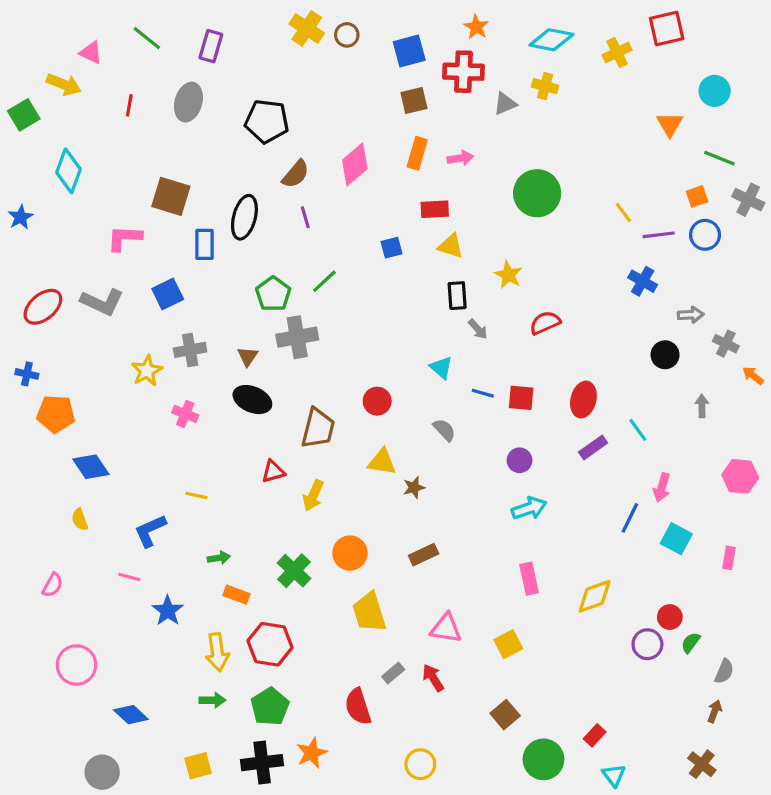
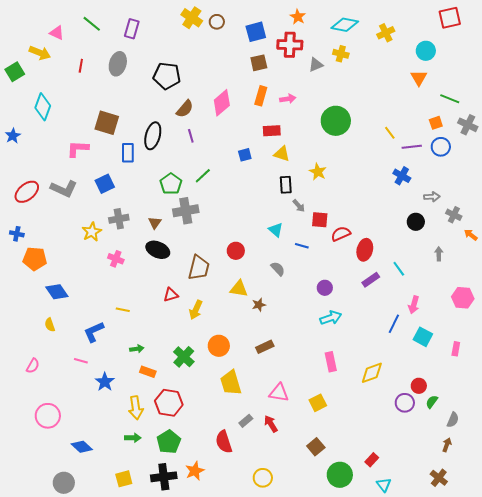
red square: (667, 29) -> (450, 18), moved
cyan circle: (715, 91) -> (426, 51), moved
red semicircle: (545, 323) -> (341, 234), moved
red square: (521, 398) -> (320, 220), moved

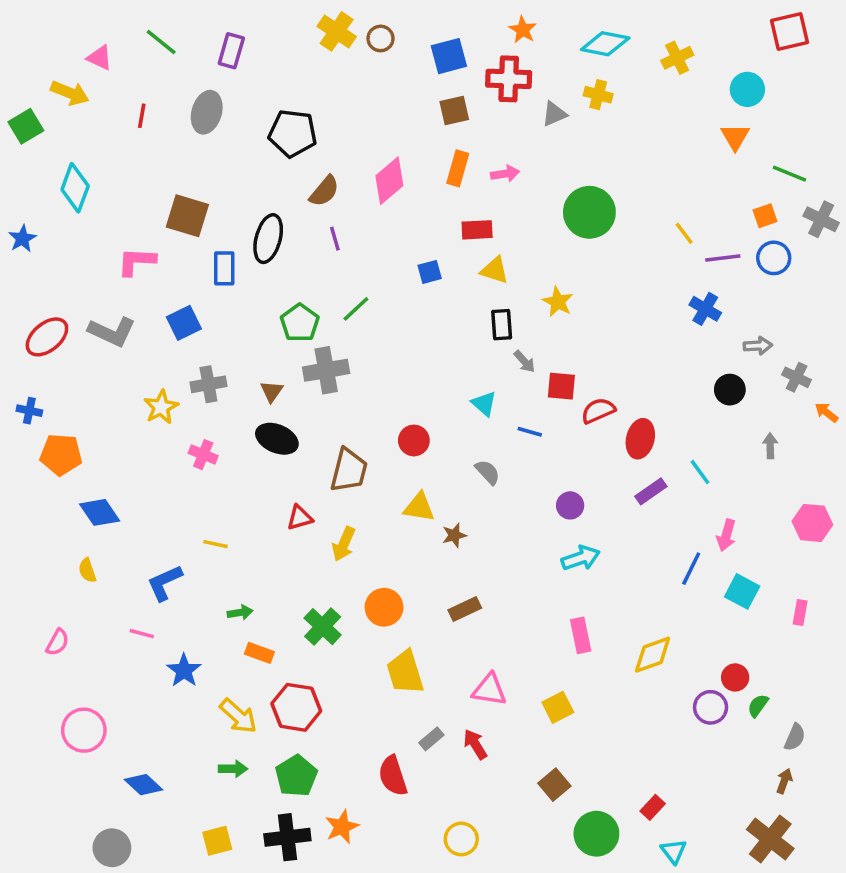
yellow arrow: (136, 408) -> (238, 716), turned -40
brown cross: (439, 478) -> (770, 839), size x1.5

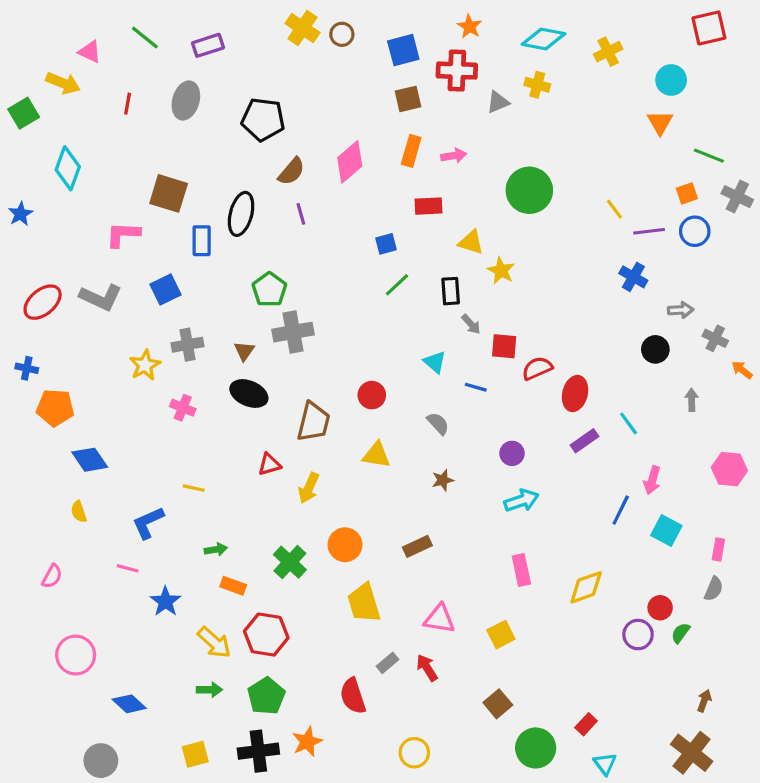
purple rectangle: (231, 51) -> (208, 45), turned 56
yellow triangle: (495, 270) -> (471, 242), moved
green line: (356, 309) -> (397, 285), moved
brown star: (454, 535) -> (443, 480), moved
gray semicircle: (795, 737) -> (714, 589), moved

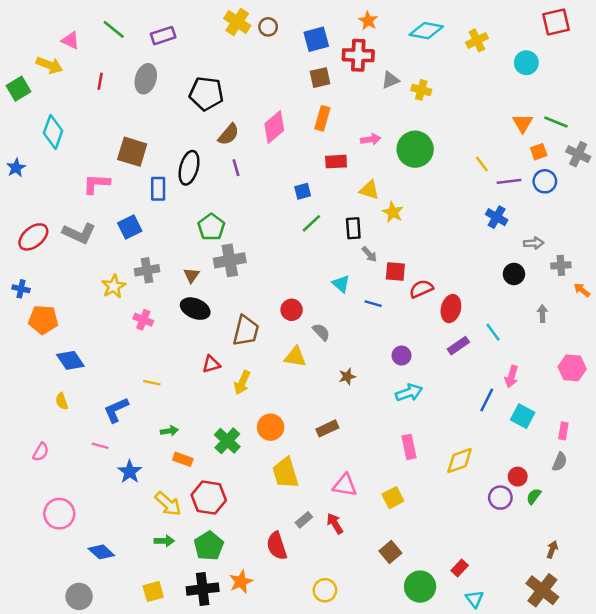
yellow cross: (537, 85) -> (421, 90), moved
orange triangle: (660, 123) -> (523, 123), moved
pink arrow: (454, 156) -> (371, 139), moved
gray cross: (715, 338) -> (561, 265), turned -30
gray semicircle: (438, 423) -> (321, 332), moved

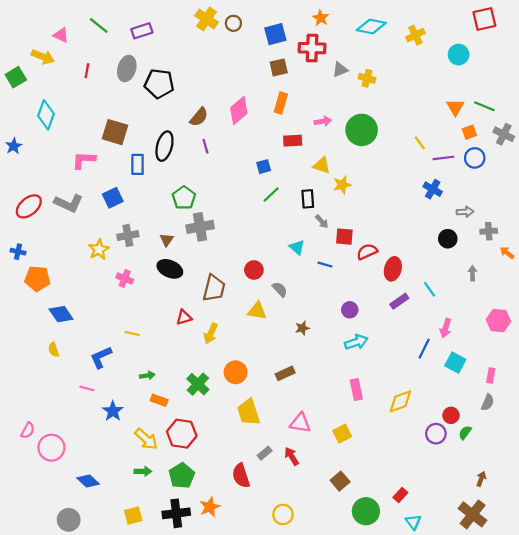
black pentagon: (206, 94) -> (159, 84), moved
yellow star: (393, 212) -> (342, 185), turned 30
pink semicircle: (41, 452) -> (28, 430), moved

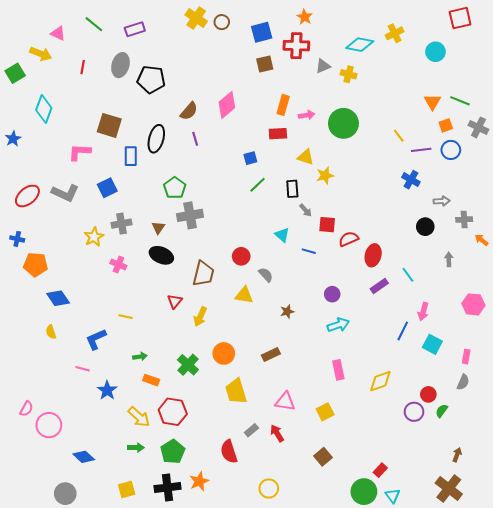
cyan diamond: (371, 27) -> (360, 45), moved
orange rectangle: (281, 103) -> (283, 105), moved
red triangle: (184, 317) -> (175, 301), turned -35
green circle: (366, 511) -> (364, 492), moved

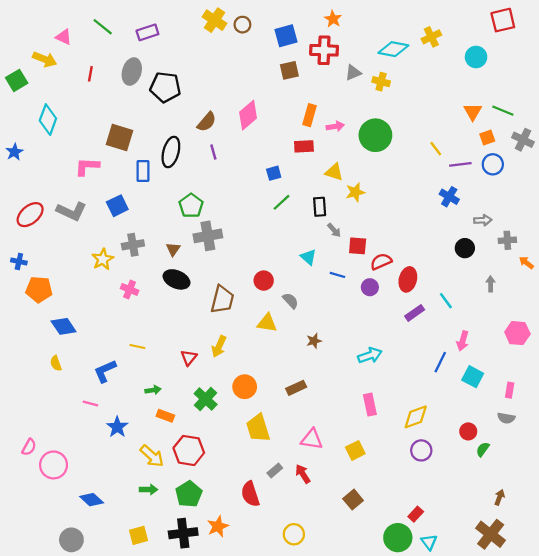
purple circle: (332, 294) -> (370, 287), moved
red triangle: (175, 301) -> (189, 358), moved
gray semicircle: (463, 382) -> (506, 418), turned 77
purple circle: (414, 412) -> (421, 450), moved

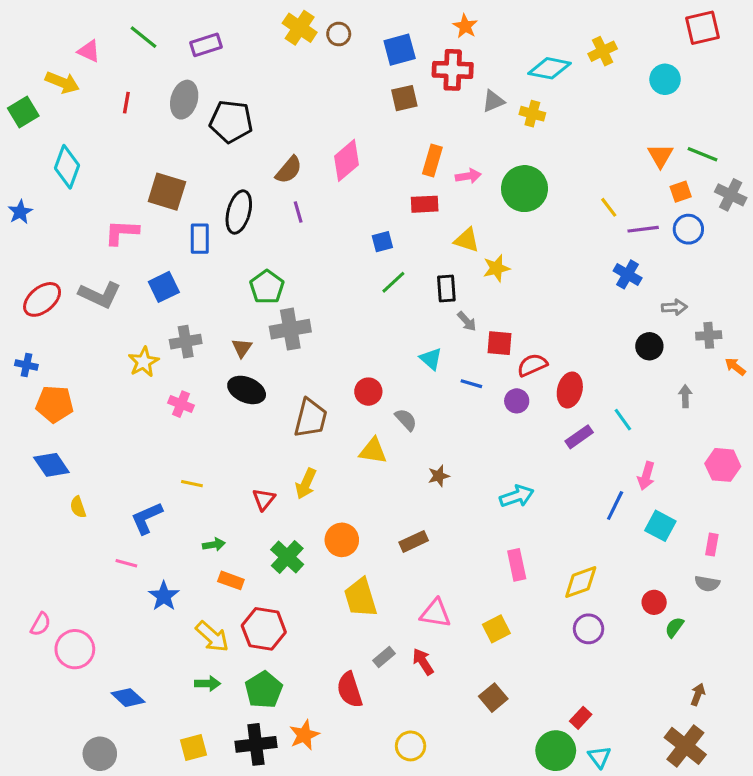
blue diamond: (64, 326) -> (51, 465), moved

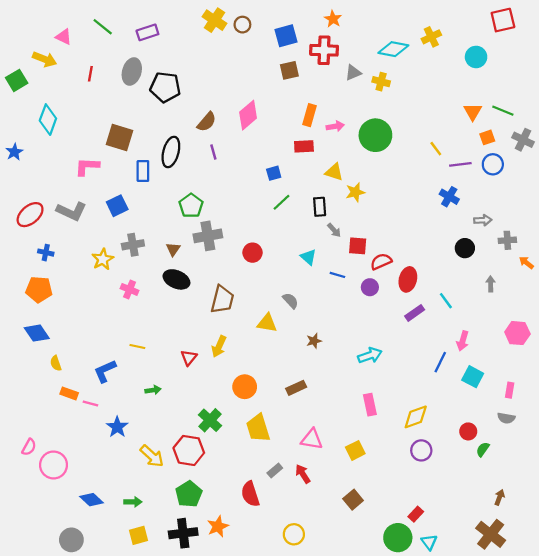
blue cross: (26, 365) -> (46, 253), moved
red circle: (368, 392) -> (252, 253), moved
green cross: (287, 557) -> (210, 420), moved
orange rectangle: (231, 580) -> (69, 393), moved
green arrow: (208, 684) -> (133, 502), moved

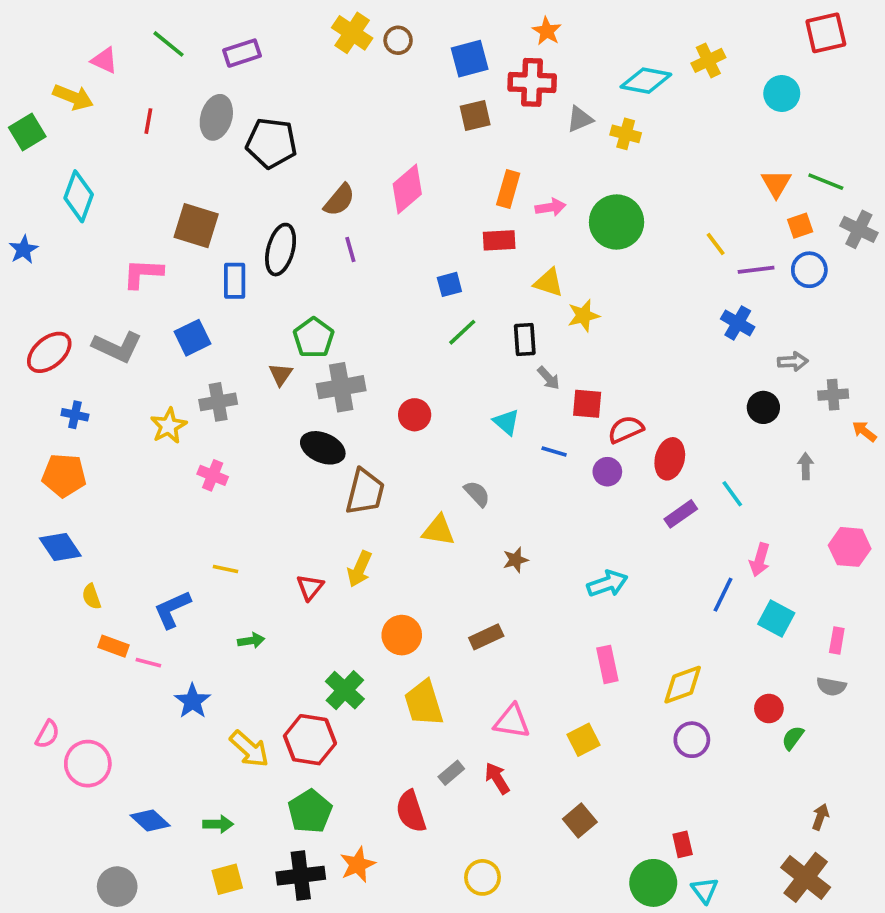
brown triangle: (173, 249) -> (281, 374), moved
black ellipse: (176, 279) -> (323, 448), moved
red rectangle: (416, 514) -> (683, 844), turned -56

